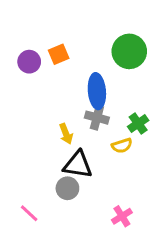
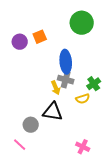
green circle: (129, 51) -> (82, 23), moved
yellow arrow: (66, 134) -> (56, 88), moved
gray circle: (67, 188) -> (31, 125), moved
pink cross: (122, 216) -> (83, 147), turned -32

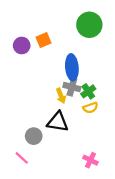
green cross: (94, 84) -> (88, 91), moved

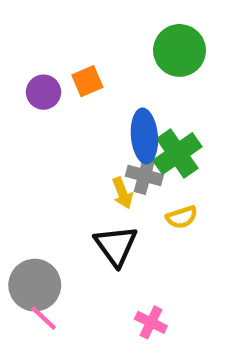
green cross: (88, 91) -> (177, 154), moved, size x1.5
black triangle: (58, 122) -> (116, 246), turned 45
gray circle: (34, 136) -> (35, 285), moved, size x1.5
pink cross: (90, 160) -> (151, 322), moved

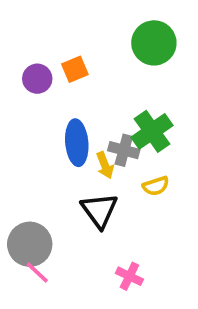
blue ellipse: (144, 136) -> (77, 143), moved

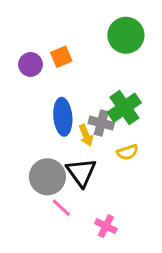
gray circle: (30, 244) -> (47, 177), moved
pink line: (37, 272) -> (61, 208), moved

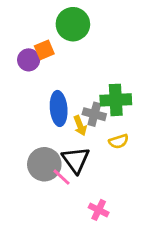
green circle: (126, 35) -> (73, 24), moved
orange square: (61, 57) -> (44, 50), moved
green cross: (124, 108) -> (116, 100), turned 32
pink line: (61, 208) -> (61, 177), moved

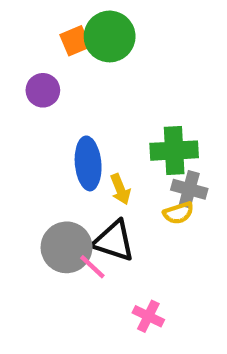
orange square: (44, 50) -> (75, 41), moved
gray cross: (94, 114) -> (189, 189), moved
black triangle: (76, 160) -> (114, 241), turned -36

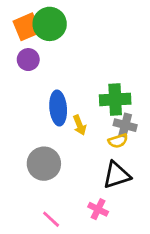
green circle: (110, 36) -> (50, 24), moved
orange square: (75, 41) -> (27, 27), moved, size x1.4
black triangle: (114, 241) -> (117, 175), moved, turned -36
pink line: (92, 267) -> (51, 219), moved

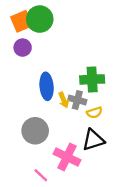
gray cross: (125, 125) -> (77, 100), moved
pink cross: (98, 209) -> (67, 157), moved, size x1.6

